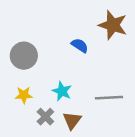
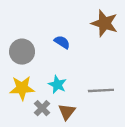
blue semicircle: (80, 45) -> (62, 42), moved
yellow star: (24, 95) -> (22, 88), size x1.5

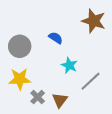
cyan star: (57, 85) -> (69, 65), moved
gray line: (101, 90) -> (90, 81), turned -40

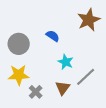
brown star: (94, 21) -> (89, 20), turned 30
brown triangle: (60, 100) -> (63, 88), moved

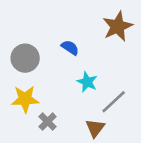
brown triangle: (63, 88) -> (95, 128), moved

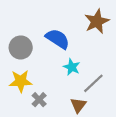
blue semicircle: (70, 48) -> (58, 39), size x1.6

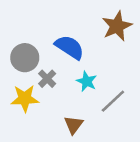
gray cross: (39, 100) -> (47, 79), moved
brown triangle: (78, 105) -> (73, 125), moved

